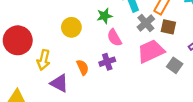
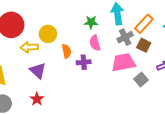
yellow circle: (71, 27) -> (48, 34), moved
yellow arrow: (43, 60) -> (29, 47), turned 60
orange semicircle: (83, 67) -> (66, 51), moved

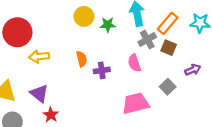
yellow circle: (48, 34) -> (84, 16), moved
pink semicircle: (95, 43) -> (134, 63), moved
pink trapezoid: (123, 62) -> (136, 103), moved
purple triangle: (38, 71) -> (39, 93), moved

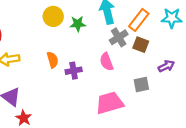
gray square: (168, 87) -> (141, 85), turned 35

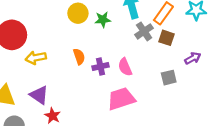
pink semicircle: (107, 62) -> (125, 67), moved
pink trapezoid: (109, 103) -> (121, 99), moved

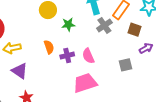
green star: (103, 20) -> (68, 24), moved
brown square: (166, 38) -> (135, 30), moved
purple triangle: (39, 95) -> (20, 71), moved

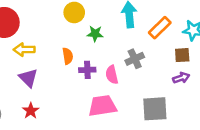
gray cross: (104, 25) -> (135, 59), moved
brown square: (135, 30) -> (182, 55), moved, turned -32
gray square: (125, 65) -> (155, 109), moved, size x1.6

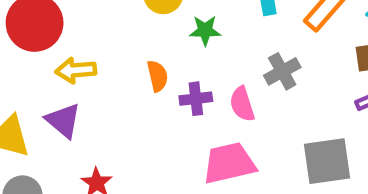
purple triangle: (28, 78) -> (63, 120), moved

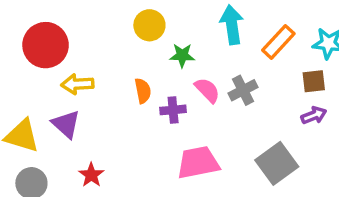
pink semicircle: (242, 104) -> (207, 90), moved, turned 152
gray square: (327, 161) -> (277, 163), turned -30

